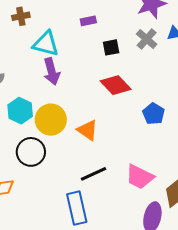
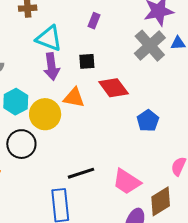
purple rectangle: (88, 21) -> (94, 21), turned -63
gray cross: (147, 39) -> (150, 46), size x1.5
black square: (111, 47) -> (87, 61), moved
orange triangle: (88, 130) -> (74, 98), moved, turned -30

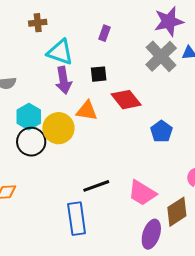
black circle: (21, 144) -> (31, 142), moved

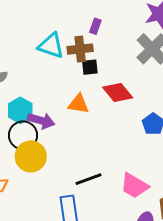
brown cross: (38, 23) -> (80, 49), moved, size x1.4
purple arrow: (63, 80) -> (41, 121), moved, turned -64
yellow circle: (58, 128) -> (31, 156), moved

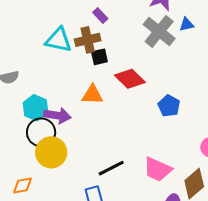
purple rectangle: (95, 26) -> (100, 15), turned -56

